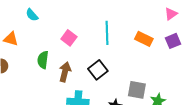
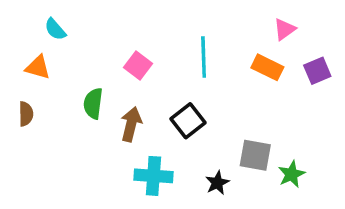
pink triangle: (171, 14) -> (285, 29), moved
cyan semicircle: (32, 15) -> (55, 29), moved

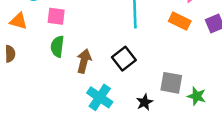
pink square: (138, 66) -> (56, 16), moved, turned -30
green star: (291, 174) -> (197, 96), turned -30
cyan cross: (153, 176) -> (100, 97), turned 30

